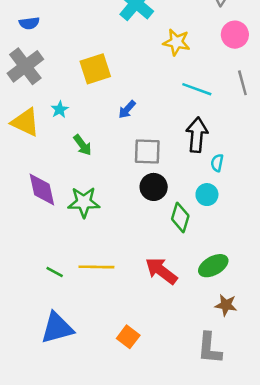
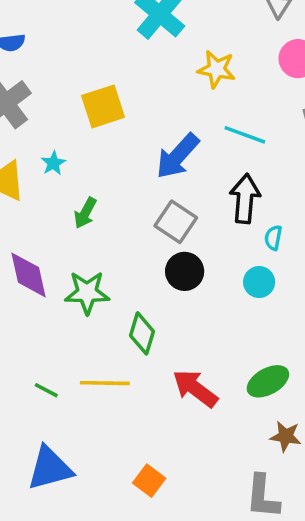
blue arrow: (127, 109) -> (178, 156), moved, size x1.8
green arrow: (83, 145) -> (85, 213), turned 65
gray square: (147, 151) -> (176, 222), turned 32
green diamond: (180, 217) -> (142, 333), moved

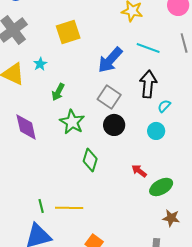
cyan semicircle: (273, 238) -> (164, 106), turned 32
green star: (87, 293) -> (72, 122), moved, turned 30
yellow line: (105, 383) -> (69, 208), moved
red arrow: (195, 388) -> (139, 171), moved, size x0.6
green line: (46, 390) -> (41, 206), moved, turned 48

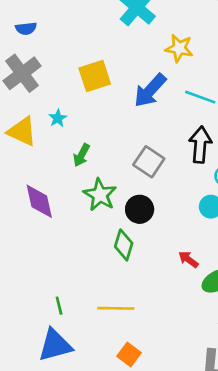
blue arrow: (110, 60) -> (150, 90), moved
black circle: (114, 125) -> (140, 209), moved
yellow line: (69, 208) -> (116, 308), moved

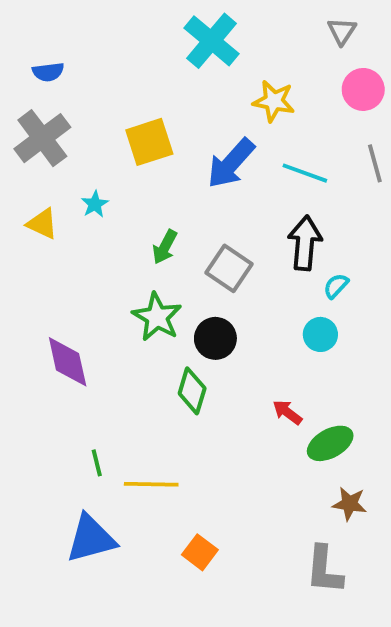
yellow triangle: (22, 131) -> (42, 224), size x0.7
green arrow: (81, 155) -> (165, 247), moved
purple diamond: (39, 201) -> (68, 362), moved
green line: (59, 306) -> (97, 463), moved
yellow line: (116, 308) -> (151, 484), moved

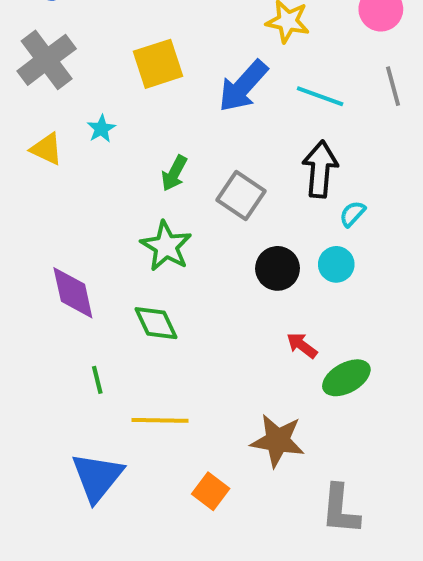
black circle: (215, 338) -> (278, 268), moved
green diamond: (192, 391) -> (156, 323), moved, turned -42
green line: (97, 463) -> (97, 380), moved
brown star: (350, 504) -> (278, 441), moved, size x1.5
blue triangle: (91, 539) -> (97, 477), turned -36

